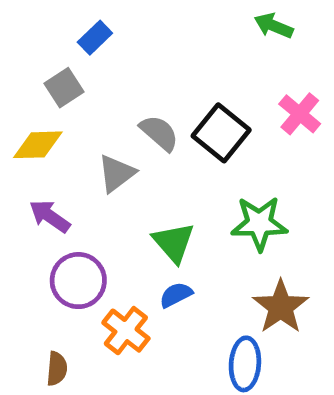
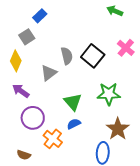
gray semicircle: (159, 133) -> (67, 56), turned 36
yellow diamond: (38, 145) -> (16, 61), turned -65
brown semicircle: (57, 369) -> (24, 155), turned 104

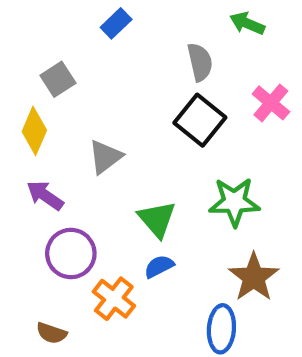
blue rectangle: (40, 16) -> (116, 23), moved
gray semicircle: (67, 56) -> (200, 62), moved

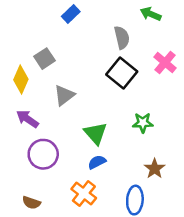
gray square: (58, 79) -> (44, 59), moved
green star: (234, 202) -> (143, 123), size x0.7
brown star: (254, 277) -> (155, 169), size x0.7
orange cross: (114, 299) -> (84, 193), moved

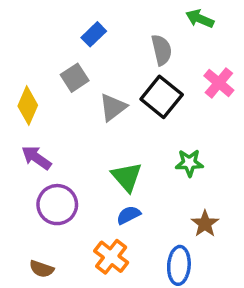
blue rectangle: (71, 14) -> (94, 34), moved
gray square: (44, 59) -> (75, 78), moved
gray triangle: (64, 95) -> (113, 107), moved

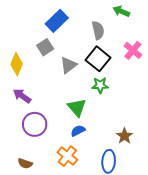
blue rectangle: (94, 34) -> (57, 21), size x1.5
green star: (189, 163) -> (100, 85), moved

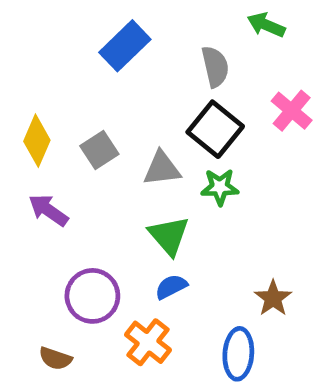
gray square: (45, 47) -> (99, 150), moved
gray triangle: (68, 65) -> (162, 169), moved, turned 30
purple circle: (35, 124) -> (92, 296), moved

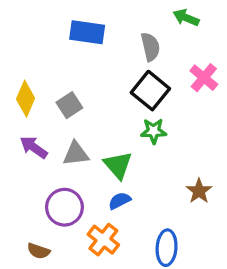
blue rectangle: (125, 46) -> (87, 32), turned 52
gray triangle: (162, 169) -> (76, 154), moved
brown star: (273, 298) -> (199, 191), moved

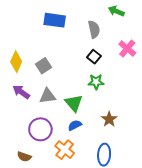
black square: (150, 91) -> (94, 57), size x0.6
brown star: (199, 191) -> (109, 119), moved

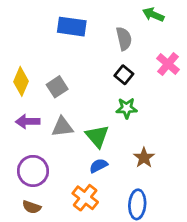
purple arrow: (21, 92) -> (28, 122), turned -36
purple circle: (40, 129) -> (33, 171), moved

